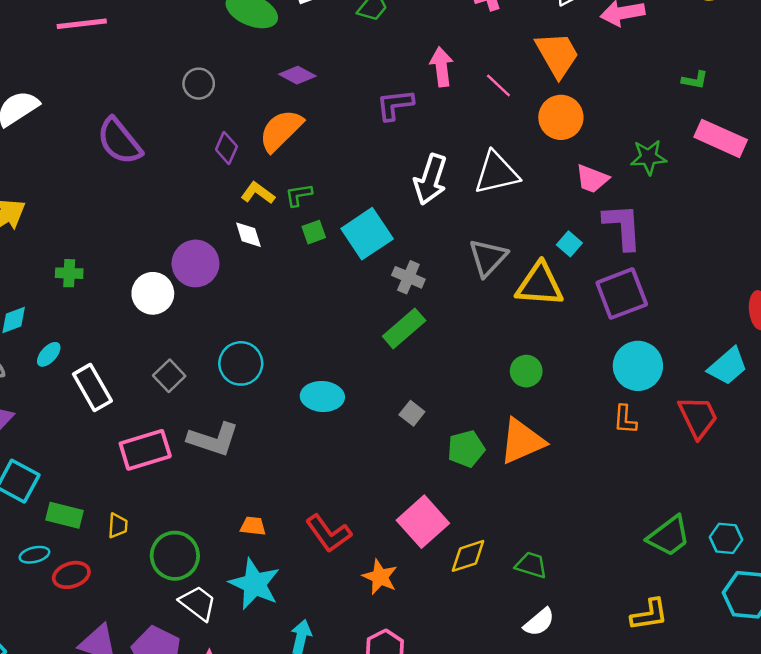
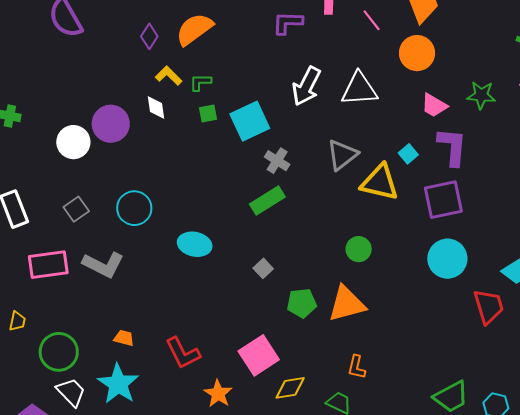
orange L-shape: (625, 419) -> (357, 367), moved

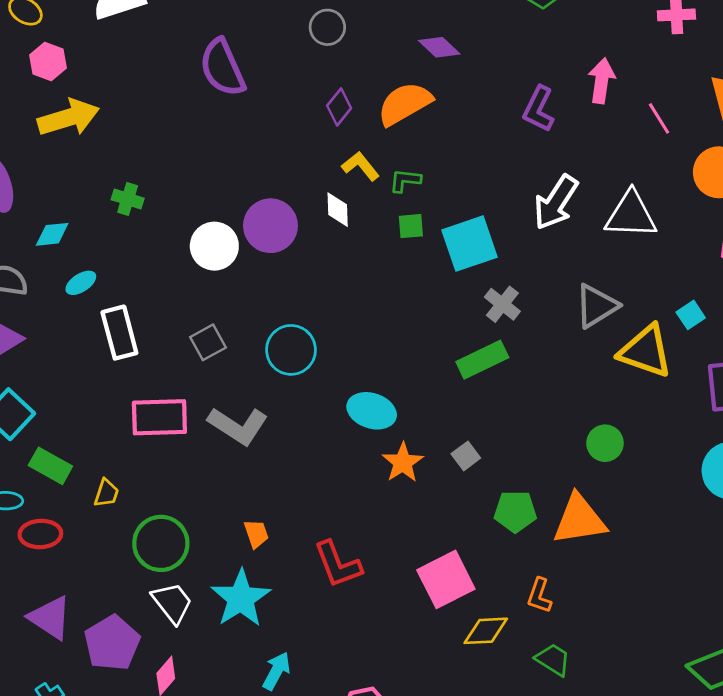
purple L-shape: (288, 23) -> (539, 109), turned -72
orange trapezoid: (124, 338) -> (256, 534), turned 50
orange L-shape: (357, 367) -> (539, 596), moved
orange star: (218, 394) -> (403, 462), moved

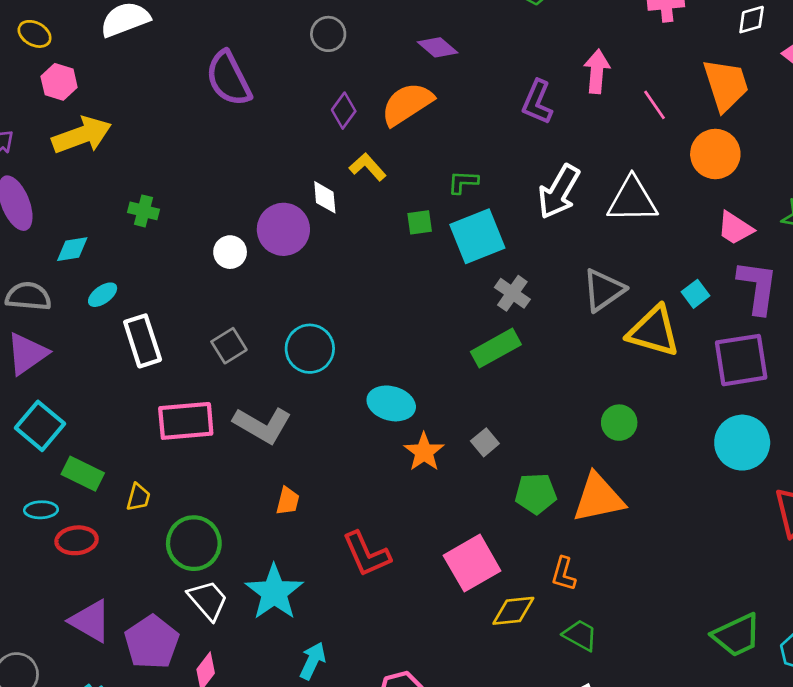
green L-shape: (405, 180) -> (463, 182), moved
white diamond: (338, 210) -> (325, 197), moved
white circle: (214, 246) -> (230, 252), size x0.7
orange trapezoid: (256, 534) -> (288, 501), moved, turned 36

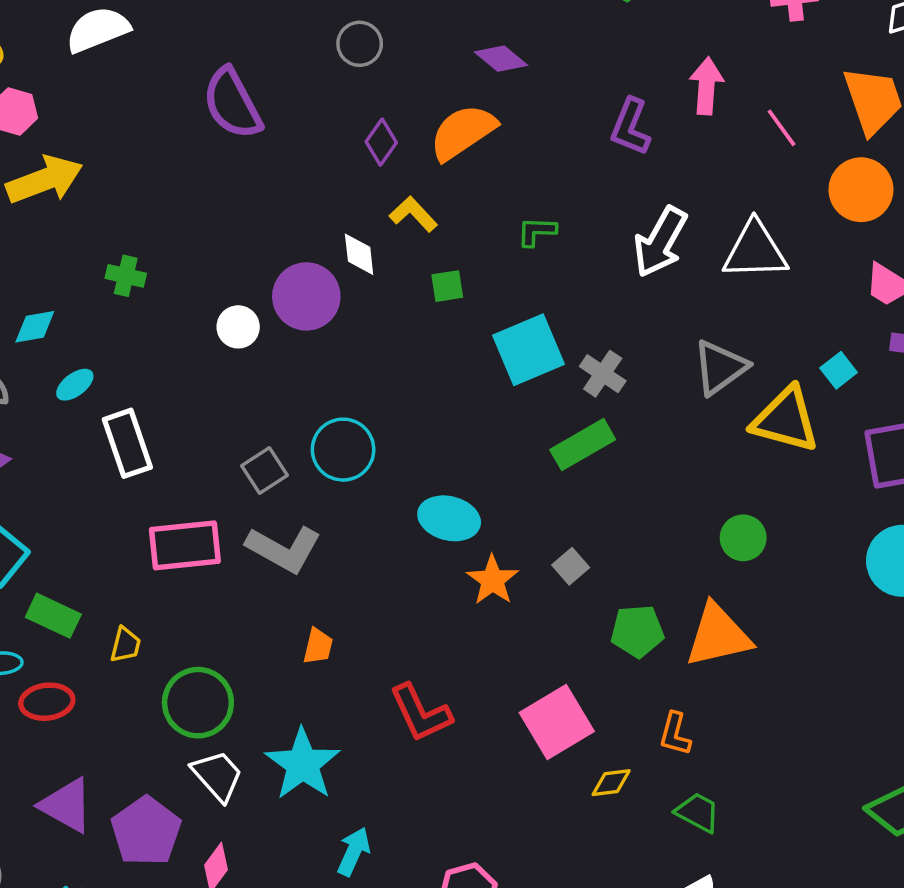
green square: (420, 222) -> (447, 286), moved
cyan square: (477, 236) -> (528, 350), moved
gray square: (229, 346) -> (265, 471), moved
yellow diamond: (513, 611) -> (611, 783), size x0.7

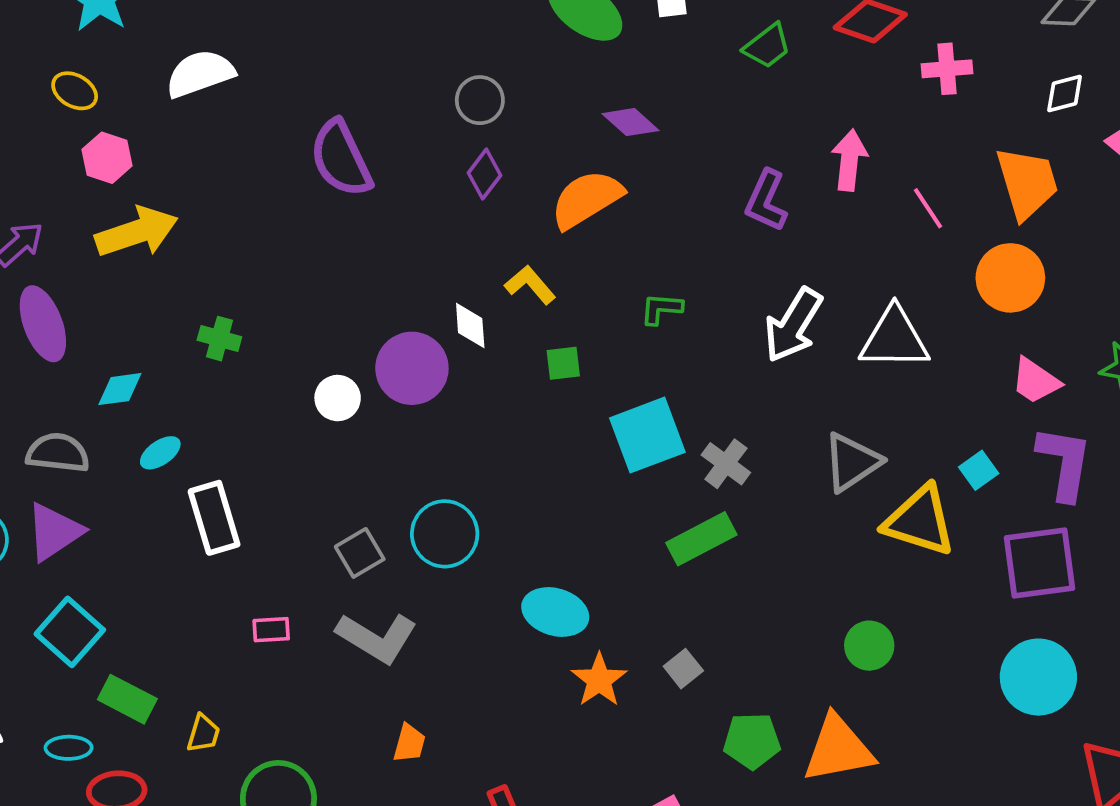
purple diamond: (381, 142) -> (484, 174), moved
pink rectangle: (185, 545) -> (271, 630), size x0.5

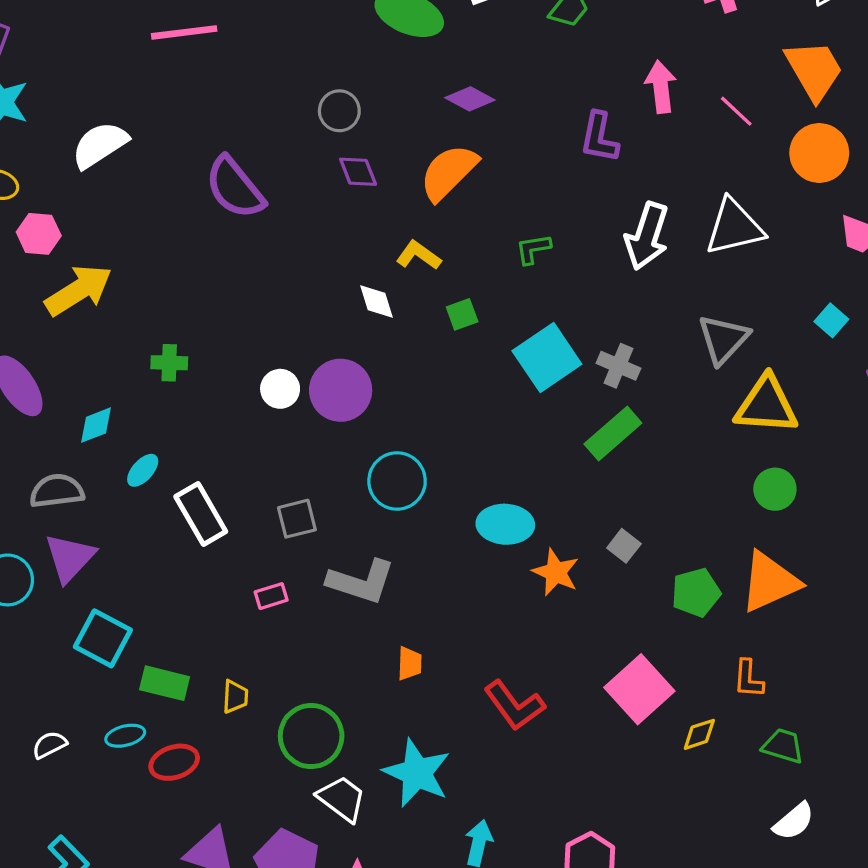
purple diamond: (484, 174) -> (358, 172), turned -45
purple circle: (412, 368) -> (341, 390), moved
yellow triangle: (920, 521) -> (766, 405), moved
gray square: (360, 553) -> (297, 519), moved, turned 30

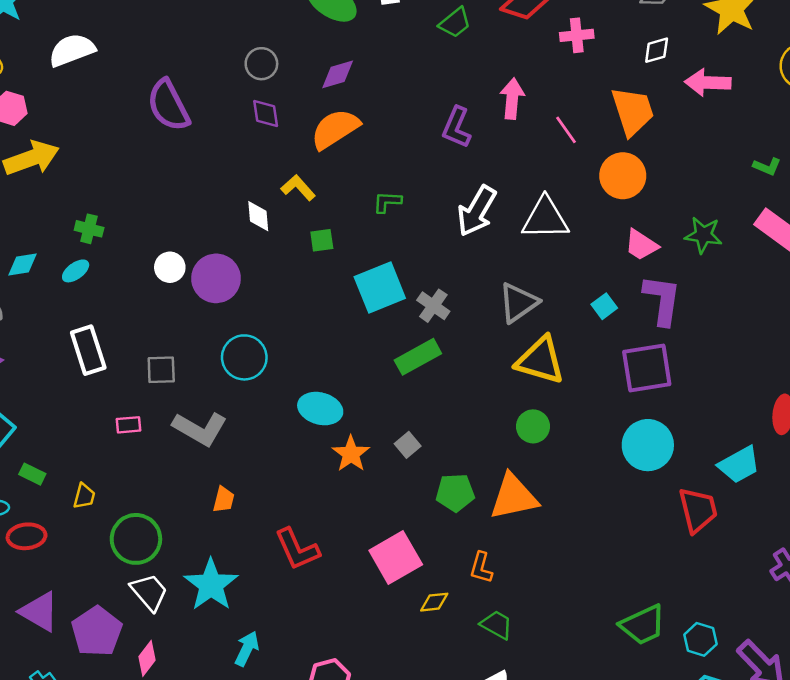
purple diamond: (470, 99) -> (338, 74), moved, turned -57
cyan ellipse: (143, 470) -> (76, 271), moved
green rectangle: (165, 683) -> (32, 474), size x0.7

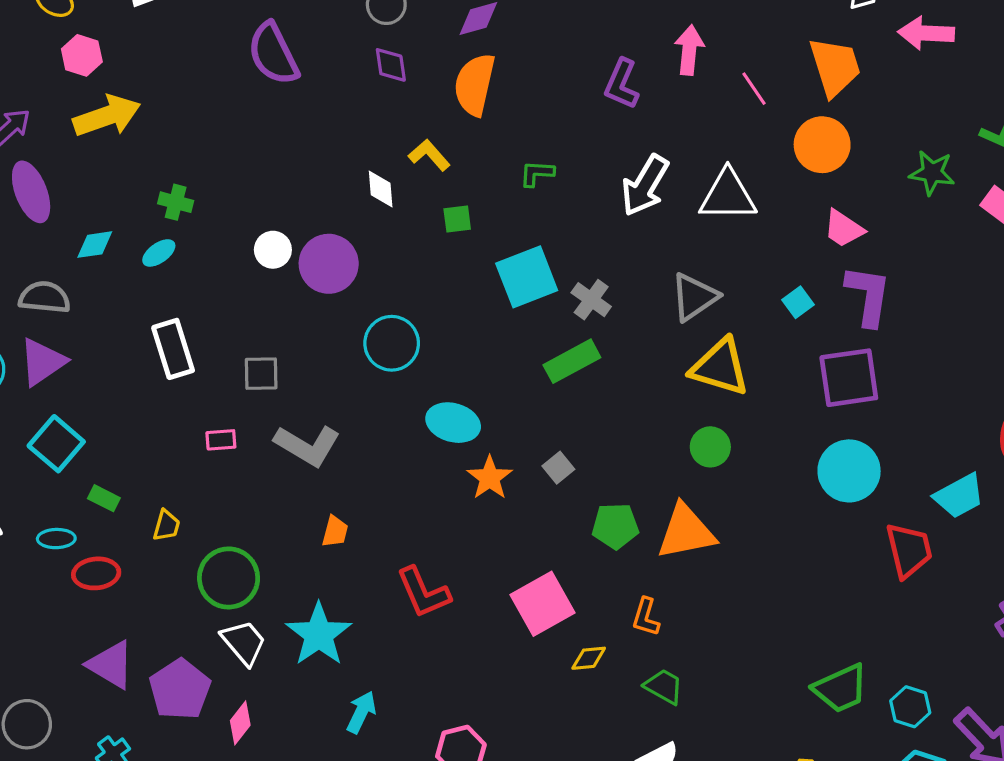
orange semicircle: (335, 129) -> (475, 85), turned -45
green star: (703, 235) -> (932, 173), moved
cyan circle: (244, 357) -> (392, 343), moved

